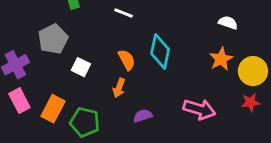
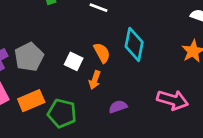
gray pentagon: (53, 39) -> (29, 57), moved
white square: (81, 67) -> (74, 61), moved
orange rectangle: (53, 109) -> (31, 101), turned 40

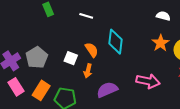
orange rectangle: (31, 101) -> (41, 90), turned -30
purple semicircle: (118, 107) -> (107, 90), size x1.5

